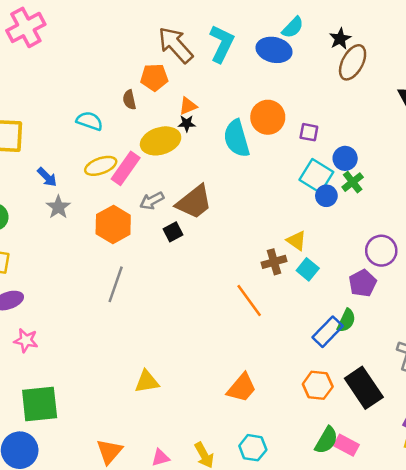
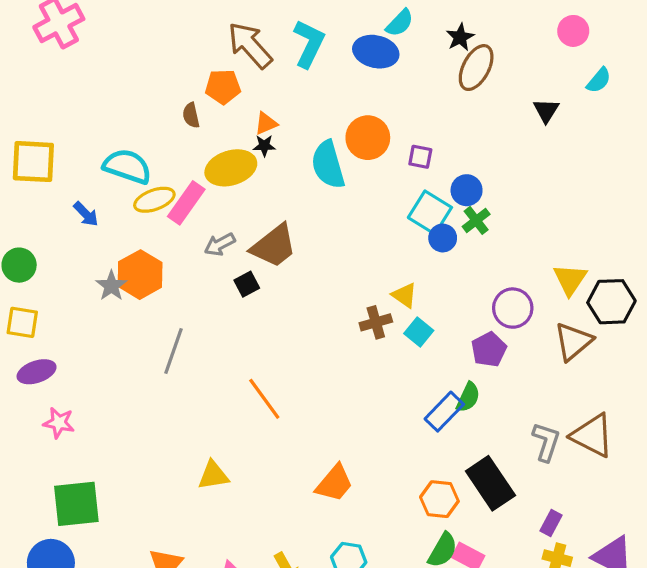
cyan semicircle: (89, 121) -> (127, 166), moved, size x1.4
gray star: (58, 207) -> (111, 286), moved
orange hexagon: (113, 224) -> (140, 275), moved
orange line: (249, 301) -> (264, 399), moved
orange hexagon: (318, 385) -> (439, 499), moved

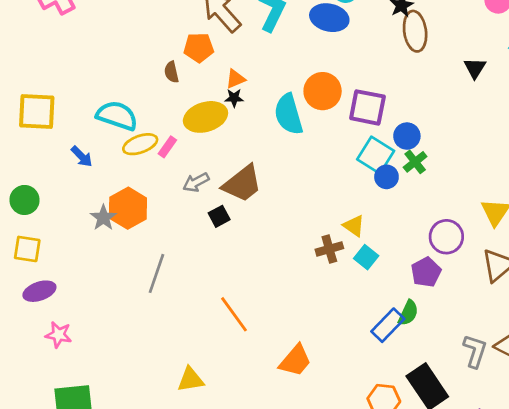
brown ellipse: (476, 68) -> (415, 31), turned -36
purple square: (420, 157) -> (367, 107), size x1.8
pink rectangle: (186, 203) -> (167, 147), size x0.6
orange trapezoid: (334, 483) -> (295, 361), moved

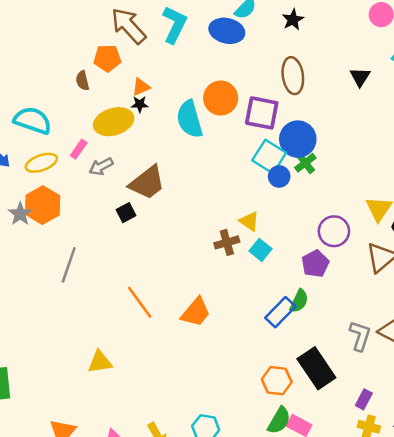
brown ellipse: (415, 31) -> (293, 76), moved
blue circle: (407, 136) -> (298, 139), size x1.5
yellow ellipse: (140, 144) -> (41, 163), moved
gray arrow: (196, 182) -> (101, 166), moved
orange trapezoid: (295, 361) -> (196, 312), moved

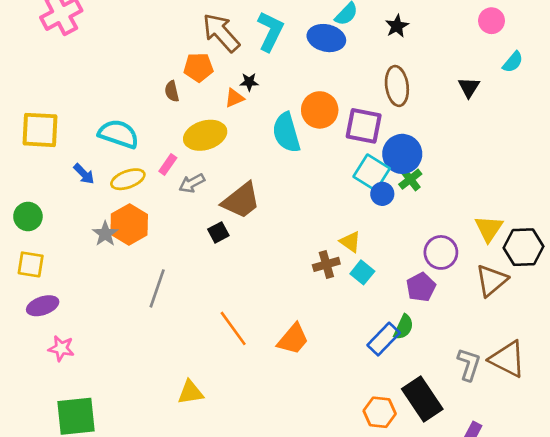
black star: (140, 104) -> (249, 82), moved

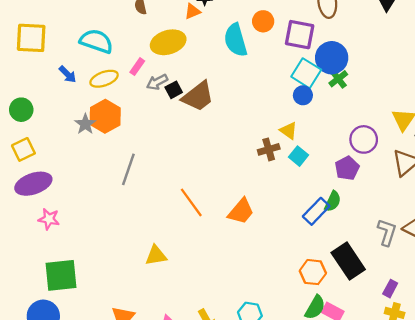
orange circle: (320, 110) -> (263, 21), size x0.7
blue circle: (382, 194) -> (303, 95), moved
black square: (218, 232) -> (174, 90), moved
yellow square: (31, 264) -> (23, 149), turned -35
purple ellipse: (43, 306) -> (33, 184), size x1.4

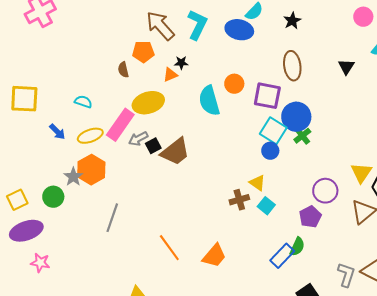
cyan semicircle: (96, 41) -> (83, 102), size x0.6
pink rectangle: (137, 67) -> (120, 125), size x2.0
green circle: (21, 110) -> (53, 197), moved

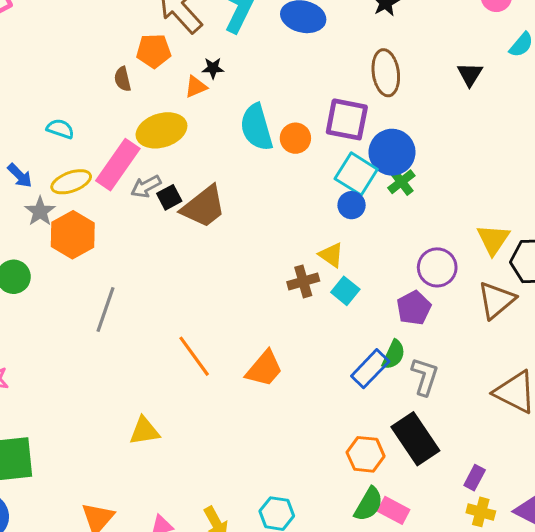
orange circle: (234, 84) -> (295, 138), moved
gray star: (73, 177) -> (40, 211), moved
gray L-shape: (346, 275) -> (425, 376), moved

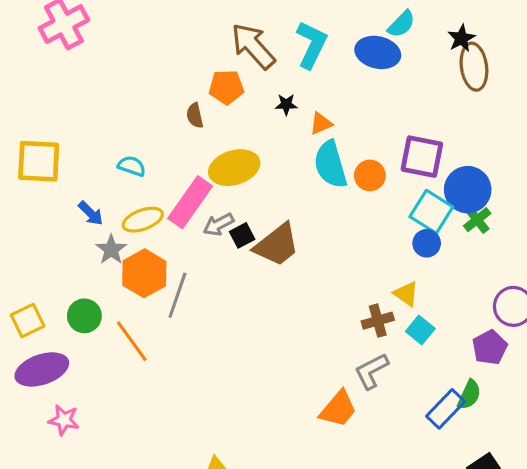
brown ellipse: (386, 73) -> (474, 67), moved
orange triangle: (196, 87) -> (321, 123), moved
gray line: (105, 309) -> (177, 295), moved
orange line: (194, 356) -> (132, 341), moved
gray L-shape: (425, 376) -> (371, 371), moved, turned -135

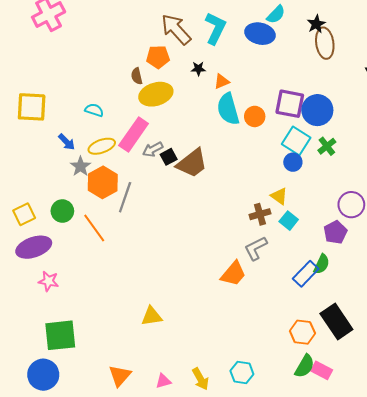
yellow ellipse: (234, 168) -> (156, 94), moved
blue circle: (468, 190) -> (317, 110), moved

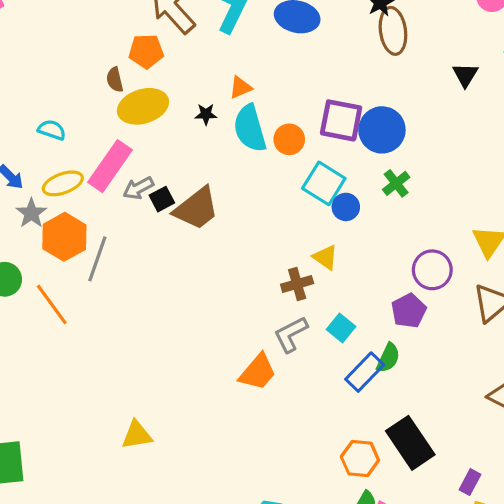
black star: (198, 69) -> (206, 114), moved
cyan square: (296, 141) -> (324, 183), moved
cyan square: (289, 221) -> (341, 328), moved

